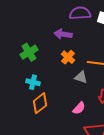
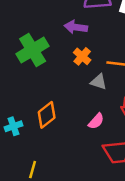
green cross: (29, 52) -> (33, 50), size x1.4
cyan cross: (33, 82) -> (13, 126), moved, turned -32

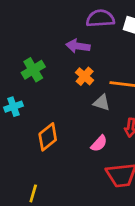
green cross: (33, 50) -> (33, 70), size x0.7
cyan cross: (13, 126) -> (13, 107), moved

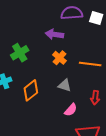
gray triangle: (102, 103) -> (65, 85), moved
orange diamond: (48, 137) -> (31, 90), moved

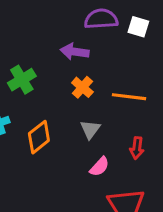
gray triangle: (65, 85) -> (90, 129), turned 48

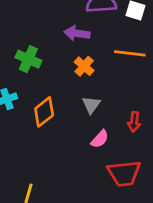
green cross: (22, 80) -> (28, 59), turned -35
orange line: (129, 97) -> (130, 53), moved

